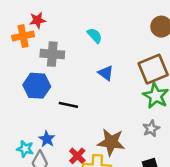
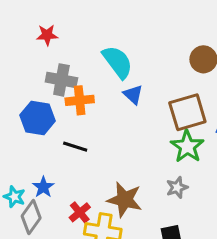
orange cross: (23, 36) -> (80, 100), moved
cyan semicircle: (95, 36) -> (118, 62), size x1.6
blue triangle: (106, 73) -> (133, 95), moved

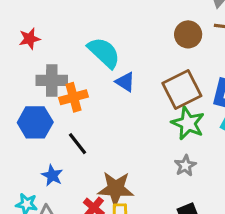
black line: (75, 147) -> (77, 144), turned 45
blue star: (43, 187) -> (52, 175), moved
brown star: (125, 200) -> (116, 189), moved

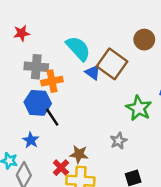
brown square: (182, 90) -> (112, 64), moved, turned -32
blue hexagon: (35, 122) -> (38, 103), moved
gray star: (185, 166) -> (119, 141), moved
brown star: (116, 189) -> (79, 154), size x0.7

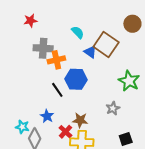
cyan semicircle: (78, 48) -> (78, 32), size x0.6
blue hexagon: (38, 103) -> (76, 79), moved
blue star: (31, 140) -> (47, 116), moved

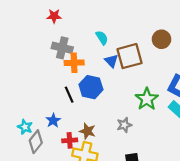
brown square: (106, 44) -> (130, 56), turned 30
red cross: (65, 132) -> (70, 140), turned 32

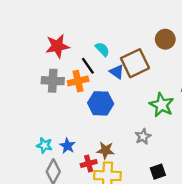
red star: (54, 16) -> (57, 46), moved, size x1.5
gray cross: (62, 48) -> (53, 81), moved
black line: (69, 95) -> (88, 66), moved
cyan star: (25, 127) -> (44, 145), moved

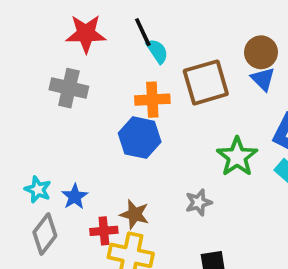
black line: (88, 66) -> (143, 32), moved
blue triangle: (117, 72) -> (263, 79), moved
orange cross: (78, 81) -> (152, 100), moved

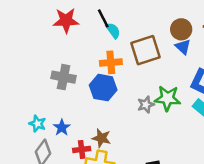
gray cross: (69, 88) -> (64, 77), moved
green star: (237, 157) -> (167, 98), turned -30
gray star: (199, 202) -> (146, 105), moved

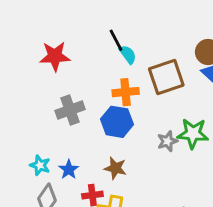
red star: (66, 21) -> (55, 56), moved
gray cross: (64, 77) -> (70, 110), turned -30
brown star: (101, 138) -> (115, 168), moved

